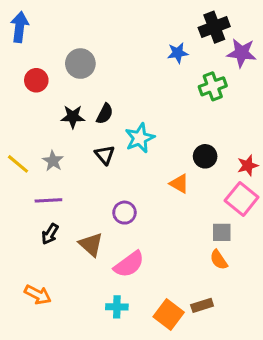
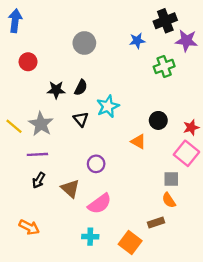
gray circle: (80, 64) -> (84, 43), moved
gray star: (53, 161) -> (41, 124), size x1.5
brown rectangle: (202, 305) -> (156, 223), moved

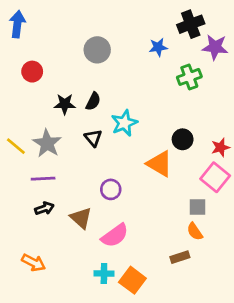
orange triangle: (138, 142) -> (160, 164), size x1.5
black arrow: (39, 180) -> (44, 208), turned -140
orange square: (130, 242) -> (132, 280), moved

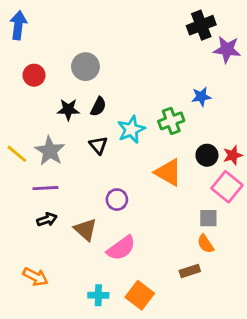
blue star: (158, 47) -> (201, 97), moved
gray circle: (97, 50) -> (85, 67), moved
green cross: (189, 77) -> (171, 121), moved
black circle: (183, 139) -> (207, 155), moved
cyan cross: (104, 273) -> (98, 295), moved

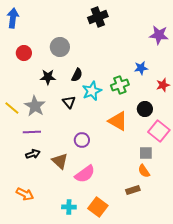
black cross: (201, 25) -> (98, 17), moved
black semicircle: (98, 107) -> (77, 75), moved
red star: (233, 155) -> (163, 85), moved

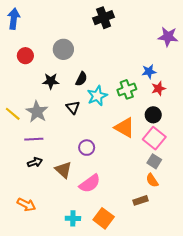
red star: (163, 85) -> (158, 88), moved
pink square: (159, 131) -> (154, 138), moved
gray square: (146, 153) -> (154, 161), turned 32

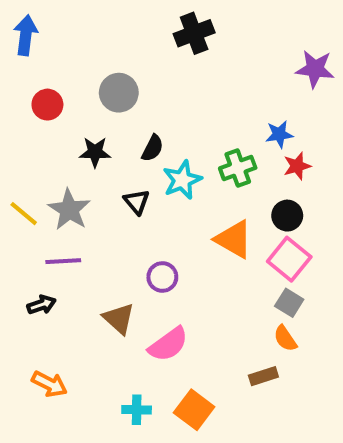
black arrow: (35, 162) -> (41, 305), moved

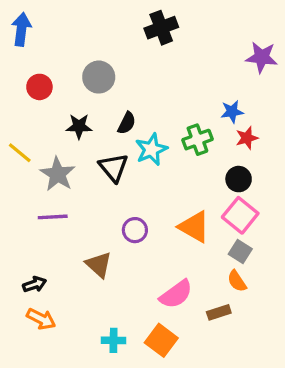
black triangle: (137, 202) -> (114, 168), size x1.4
yellow line: (24, 214) -> (20, 153), moved
orange triangle: (234, 239) -> (194, 227), moved
black arrow: (41, 305) -> (35, 284), moved
pink semicircle: (168, 344) -> (176, 294), moved

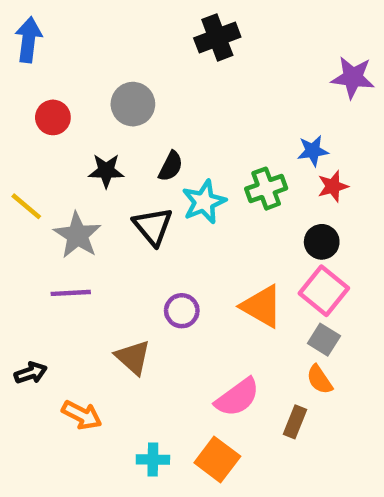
black arrow: (35, 284) -> (31, 373), moved
brown rectangle: (219, 312) -> (295, 422), turned -50
orange arrow: (41, 319) -> (82, 415), moved

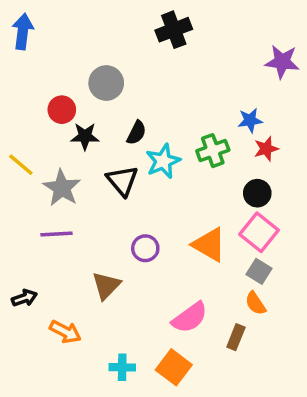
red circle: (53, 117) -> (62, 110), moved
brown triangle: (133, 357) -> (106, 286), turned 32

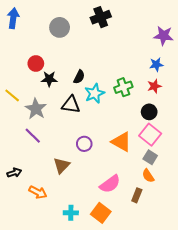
gray circle: (106, 83) -> (60, 27), moved
blue star: (250, 120) -> (156, 65), moved
black triangle: (122, 181) -> (71, 105), turned -42
purple line: (56, 234) -> (33, 136), turned 48

